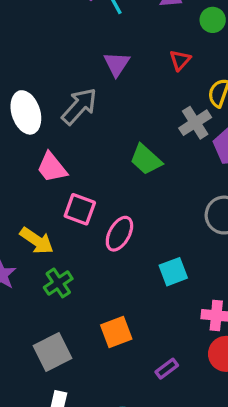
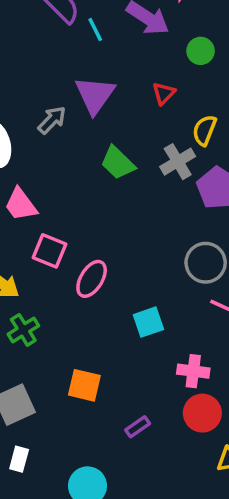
purple triangle: (117, 64) -> (95, 95), size x1.4
gray arrow: (79, 106) -> (52, 120), moved, size x0.7
green trapezoid: (146, 160) -> (118, 163), moved
orange square: (116, 332) -> (84, 385), turned 32

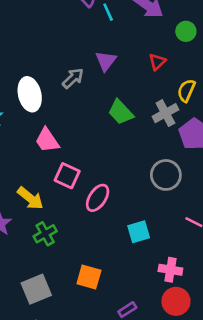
purple triangle: (95, 95) -> (106, 61), size x0.7
gray circle: (206, 263) -> (166, 175), moved

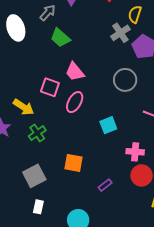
green trapezoid: (121, 112) -> (60, 38), moved
pink trapezoid: (47, 140) -> (75, 72), moved

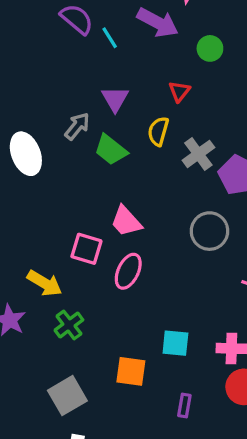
yellow semicircle: (135, 14) -> (158, 131), moved
green trapezoid: (60, 38) -> (111, 150), moved
cyan square: (108, 125) -> (175, 343), moved, turned 30
purple rectangle: (105, 185) -> (184, 405), turned -40

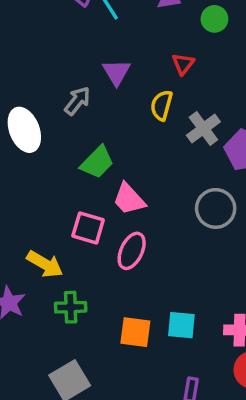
green trapezoid: (111, 150) -> (97, 162), moved, turned -84
green cross: (69, 325) -> (71, 307), turned 36
orange square: (131, 371) -> (135, 332), moved

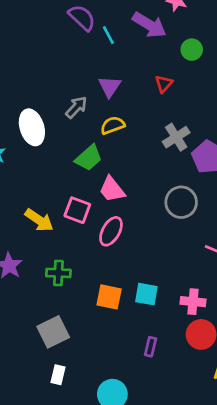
yellow semicircle: (162, 105) -> (113, 125), moved, turned 50
yellow arrow: (45, 264) -> (39, 220), moved

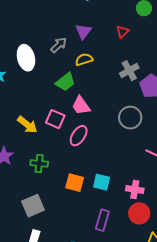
purple rectangle: (150, 347) -> (102, 220), size x1.5

